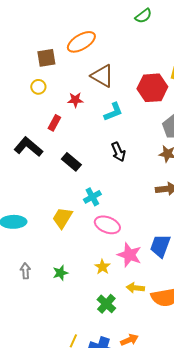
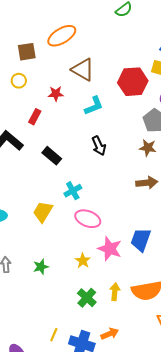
yellow arrow: (135, 288) -> (115, 292), moved, turned 90

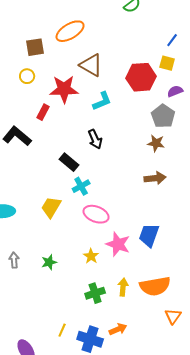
red star: (56, 94) -> (64, 89), size x1.8
black arrow: (99, 146) -> (95, 139), moved
black rectangle: (52, 156) -> (69, 162), moved
green cross: (87, 298) -> (95, 293), turned 30

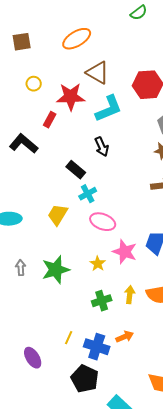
brown square: (35, 47) -> (22, 42), moved
cyan L-shape: (102, 101) -> (109, 109), size x1.4
green star: (49, 262) -> (56, 270), size x1.8

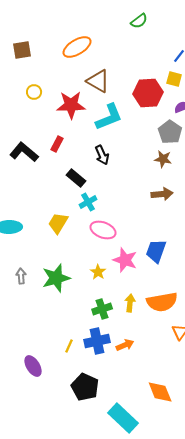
red rectangle: (50, 120) -> (57, 144), moved
blue cross: (97, 347) -> (97, 341), moved, turned -30

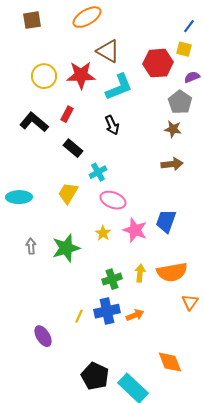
yellow circle: (34, 92) -> (44, 76), moved, size x1.6
black rectangle: (76, 178) -> (73, 148), moved
yellow star: (98, 272) -> (103, 233), moved
black pentagon: (85, 387) -> (95, 376), moved

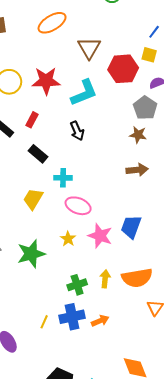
brown triangle: (108, 51) -> (89, 48), moved, turned 30
cyan cross: (98, 172) -> (63, 178), turned 30

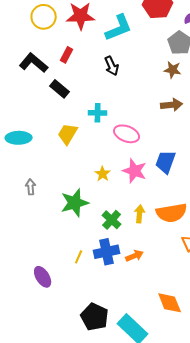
black rectangle: (38, 154) -> (60, 89), moved
pink ellipse: (78, 206) -> (127, 134), moved
green star: (31, 254) -> (75, 203), moved
green cross: (77, 285) -> (112, 220), turned -30

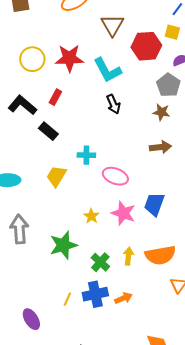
cyan L-shape: (119, 28) -> (107, 70), turned 84
black arrow: (112, 66) -> (113, 104), moved
gray arrow: (31, 187) -> (19, 229), size x1.8

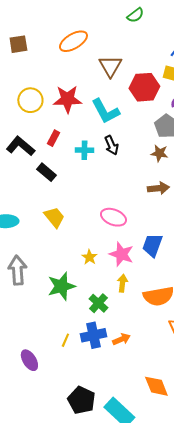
cyan cross: (86, 155) -> (84, 150), moved
yellow trapezoid: (56, 176) -> (54, 217), turned 110
yellow arrow: (128, 256) -> (122, 283), moved

